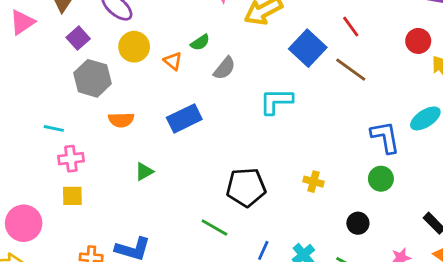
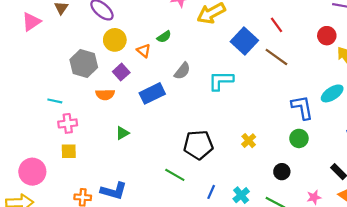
purple square: (78, 38) -> (121, 72), moved
gray semicircle: (224, 68) -> (182, 71), moved
yellow cross: (313, 182) -> (249, 141), turned 32

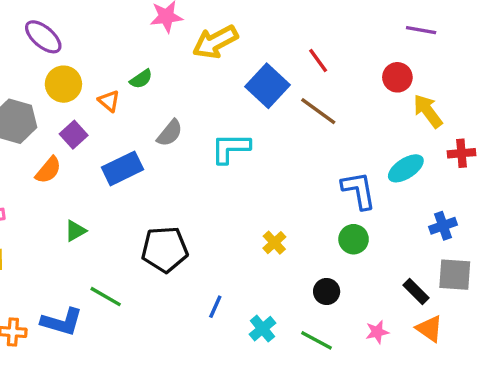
orange semicircle: (105, 95) -> (48, 170), turned -48
black pentagon: (198, 145) -> (165, 249), moved
green line: (175, 175) -> (106, 297), moved
blue line: (211, 192) -> (215, 307), moved

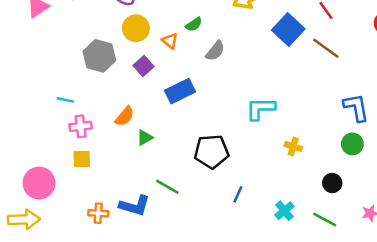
gray semicircle: (170, 133) -> (215, 51), moved
cyan L-shape: (230, 148) -> (261, 109), moved
orange semicircle: (48, 170) -> (125, 116), moved
yellow cross: (274, 243) -> (293, 146), turned -30
blue line: (215, 307) -> (238, 194), moved

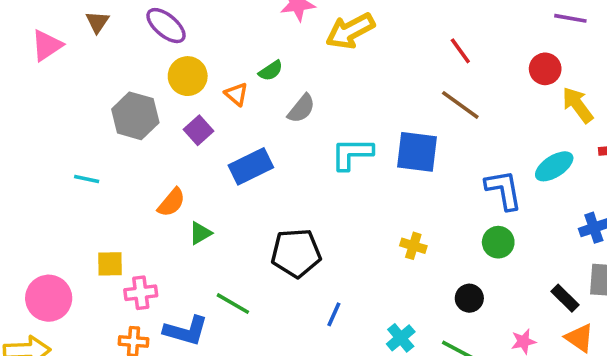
blue square: (288, 29) -> (417, 152), moved, turned -36
cyan L-shape: (261, 109) -> (352, 154), moved
pink cross: (81, 126) -> (141, 293), moved

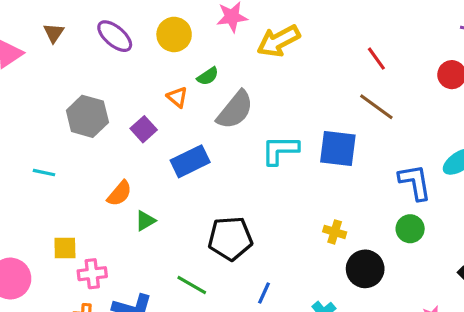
yellow circle: (188, 76) -> (174, 34), moved
gray semicircle: (301, 109) -> (235, 110), size x1.5
black circle: (469, 298) -> (365, 269), moved, size x1.5
green line: (233, 304) -> (192, 285), moved

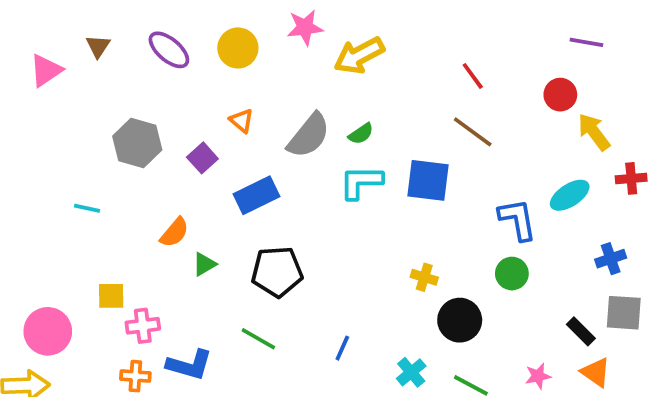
green semicircle: (208, 76) -> (361, 134), moved
black pentagon: (230, 238) -> (277, 272), moved

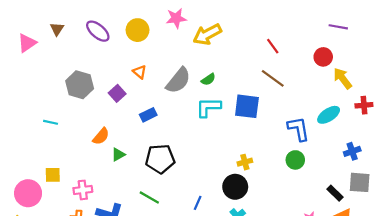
blue rectangle: (257, 195) -> (148, 115), size x0.7
yellow cross: (424, 277) -> (245, 162), turned -32
yellow square: (111, 296) -> (53, 175), moved
black circle: (460, 320) -> (235, 187), moved

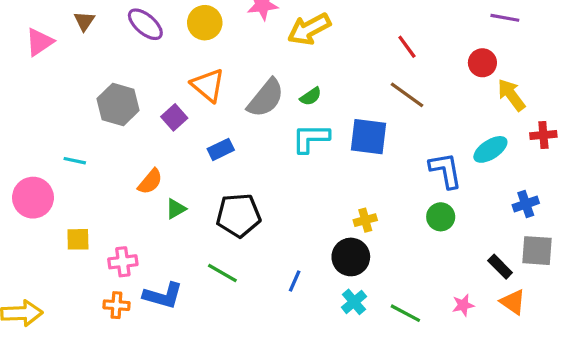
orange triangle: (140, 72) -> (208, 85), size x1.6
pink circle: (28, 193) -> (33, 198), moved

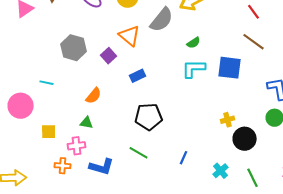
gray semicircle: (266, 98) -> (162, 20), moved
green triangle: (176, 209) -> (87, 123), moved, turned 40
black circle: (351, 257) -> (245, 139), moved
orange cross: (116, 305) -> (63, 166), moved
green line: (405, 313) -> (253, 178), turned 36

